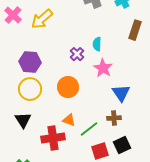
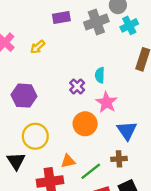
yellow arrow: (42, 19) -> (38, 47), size x0.6
orange circle: (68, 87) -> (85, 124), moved
yellow circle: (30, 89) -> (35, 136), moved
orange triangle: (69, 120) -> (68, 161), turned -32

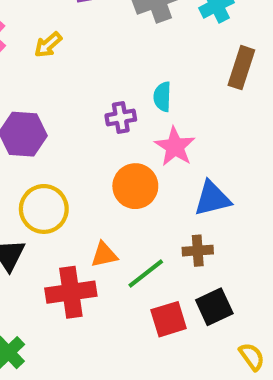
purple cross: (77, 86) -> (121, 117), turned 35
blue triangle: (127, 131) -> (212, 199), turned 50

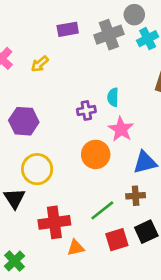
orange triangle: (104, 255) -> (76, 248), moved

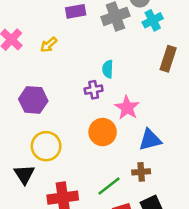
cyan semicircle: (113, 97) -> (108, 69), moved

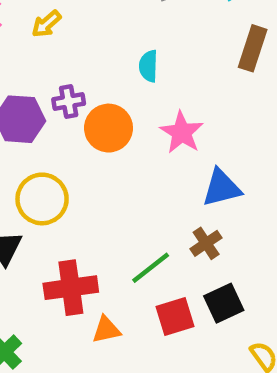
purple cross: (94, 90) -> (69, 101), moved
orange circle: (103, 132) -> (109, 128), moved
brown cross: (141, 172) -> (206, 243), turned -30

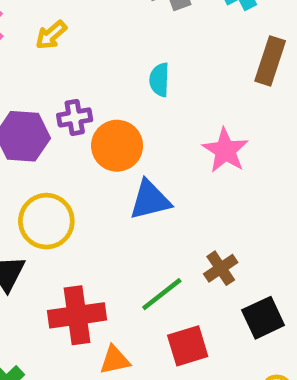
pink star: (182, 132) -> (225, 150), moved
blue triangle: (222, 188) -> (150, 200), moved
black square: (224, 303) -> (263, 318), moved

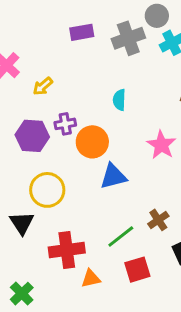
yellow arrow: (51, 35) -> (43, 86), moved

